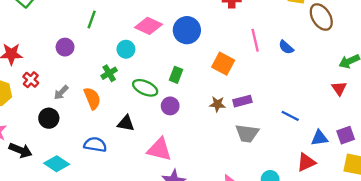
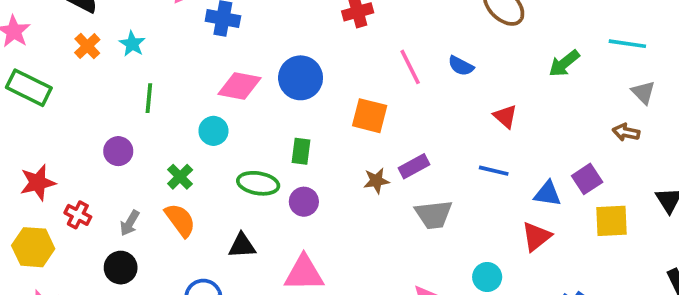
green cross: (109, 73) -> (180, 177), moved
red triangle: (339, 88) -> (505, 116), moved
blue triangle: (319, 138) -> (548, 194), turned 30

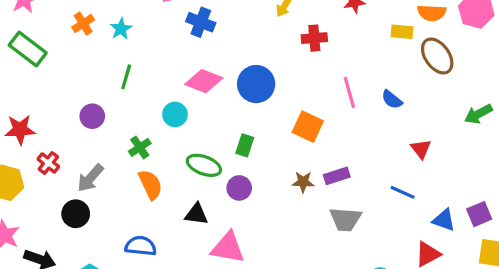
orange semicircle: (180, 220) -> (150, 185), moved
gray arrow: (130, 223) -> (90, 178), size x1.4
black triangle: (242, 246) -> (196, 214), moved

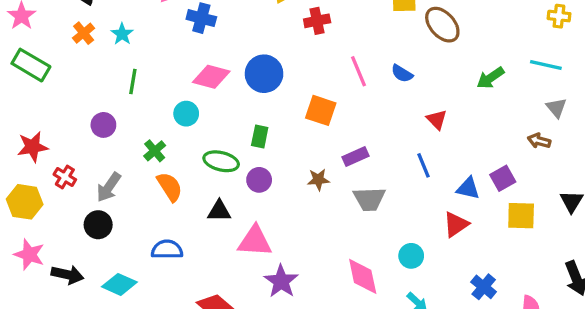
brown star: (303, 182) -> (318, 180), moved
blue line: (403, 192) -> (423, 165), turned 50

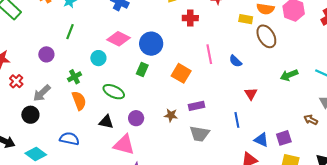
green rectangle: (260, 137) -> (142, 70), moved
purple circle: (259, 180) -> (136, 118), moved

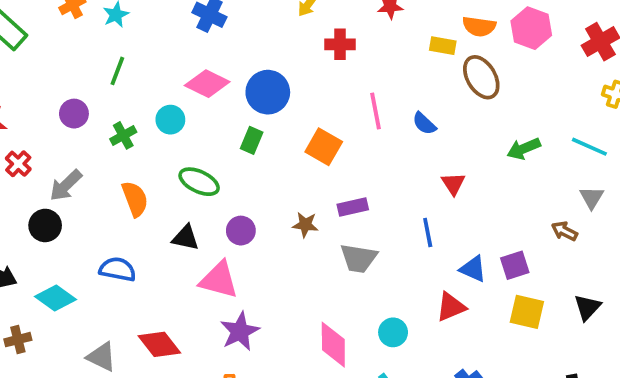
green cross: (74, 77) -> (123, 135), moved

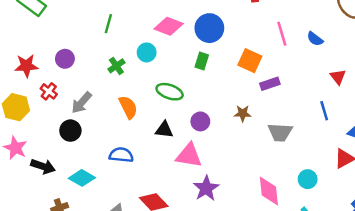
purple circle: (74, 114) -> (65, 59), moved
purple rectangle: (353, 207) -> (270, 84), moved

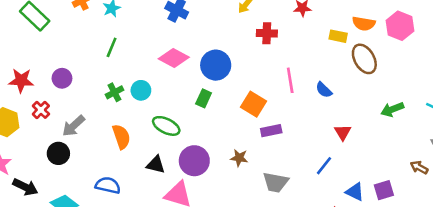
cyan circle: (147, 52) -> (141, 90), moved
blue line: (324, 111) -> (324, 166), turned 48
purple circle: (200, 121) -> (194, 161), size x1.5

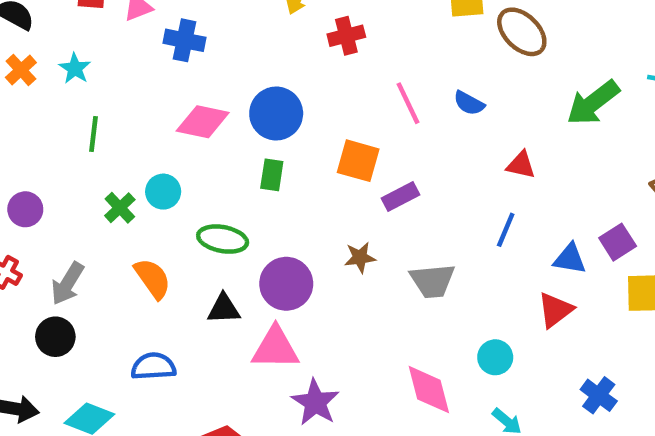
green arrow: (392, 109) -> (593, 103), size x1.4
red triangle: (343, 132) -> (521, 165), turned -30

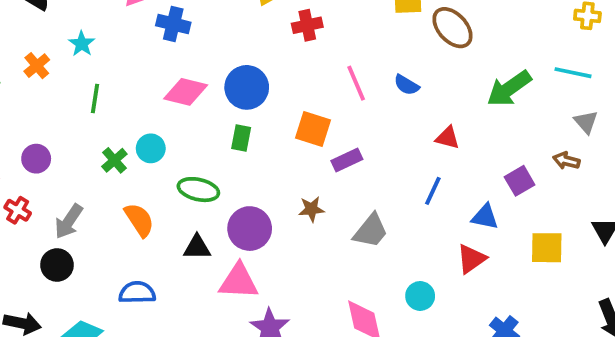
orange cross: (21, 70) -> (37, 66), moved
purple square: (618, 242) -> (520, 181), moved
gray trapezoid: (433, 281) -> (371, 231), turned -48

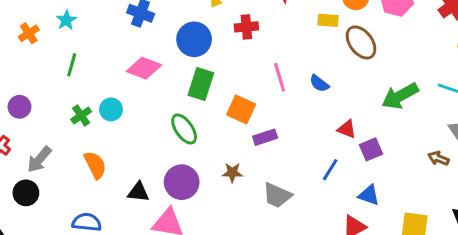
blue circle: (247, 87) -> (194, 39), moved
green rectangle: (241, 138) -> (201, 84), moved, size x1.5
purple square: (520, 181) -> (371, 149), moved
green ellipse: (198, 190) -> (184, 129), moved, turned 36
gray trapezoid: (371, 231) -> (277, 195), turned 68

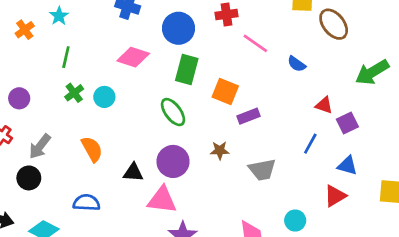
pink line: (280, 77) -> (255, 43), moved, turned -36
green cross: (81, 116) -> (74, 93), moved
gray trapezoid: (277, 195) -> (262, 170), turned -32

